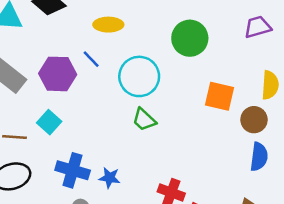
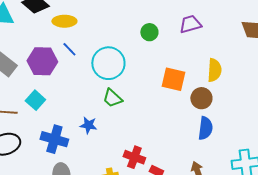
yellow ellipse: (108, 25) -> (64, 21), moved
purple trapezoid: (258, 27) -> (190, 24), moved
green circle: (190, 38) -> (149, 32), size x0.6
blue star: (110, 178) -> (88, 125), moved

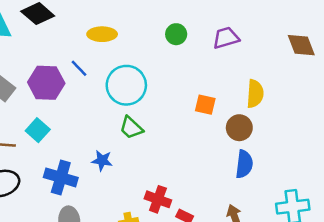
yellow ellipse: (64, 21) -> (102, 34), moved
green circle: (149, 32) -> (176, 34), moved
orange square: (173, 79) -> (205, 105), size x0.7

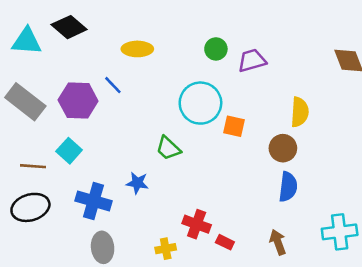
purple trapezoid: (226, 38) -> (252, 61), moved
cyan circle: (126, 85) -> (200, 103), moved
orange square: (205, 105) -> (234, 126), moved

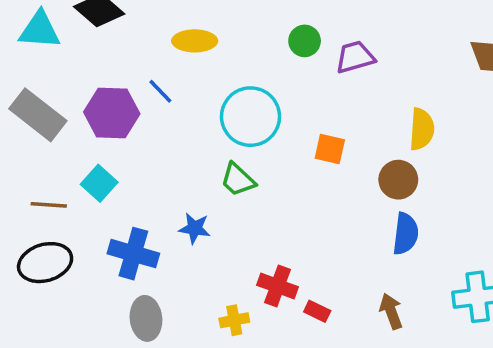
cyan circle: (200, 103) -> (251, 117), moved

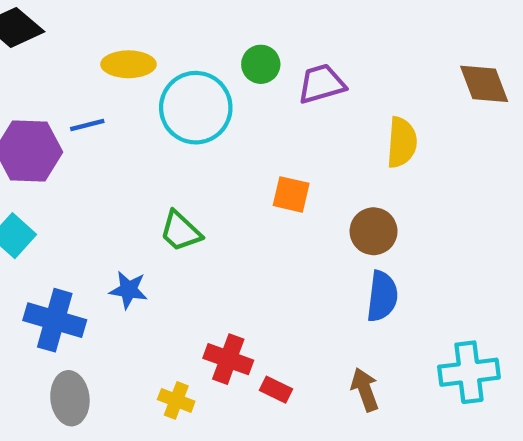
blue line: (160, 91) -> (87, 125), turned -60
cyan circle: (251, 117) -> (196, 108), moved
yellow semicircle: (422, 129) -> (402, 142), moved
yellow cross: (234, 320) -> (176, 400), turned 32

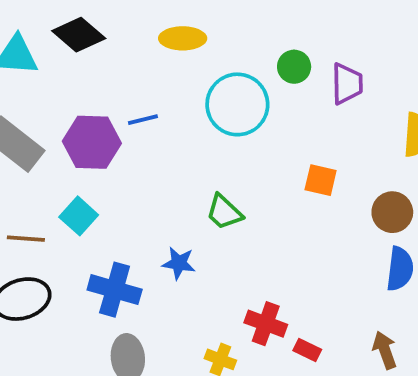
yellow ellipse: (128, 64) -> (183, 38), moved
purple trapezoid: (321, 84) -> (347, 84), turned 105

